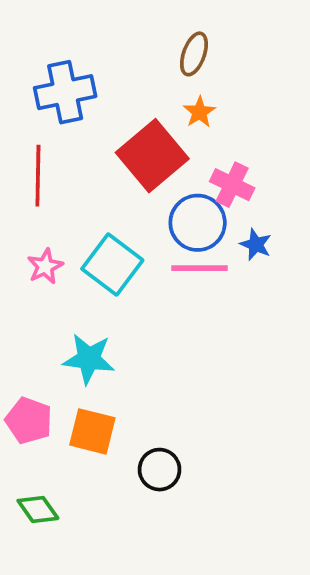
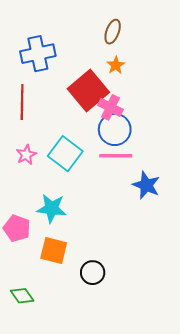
pink cross: (232, 185) -> (111, 107), moved
blue star: (256, 245) -> (146, 185), moved, size x1.5
pink pentagon: (29, 421) -> (17, 228), moved

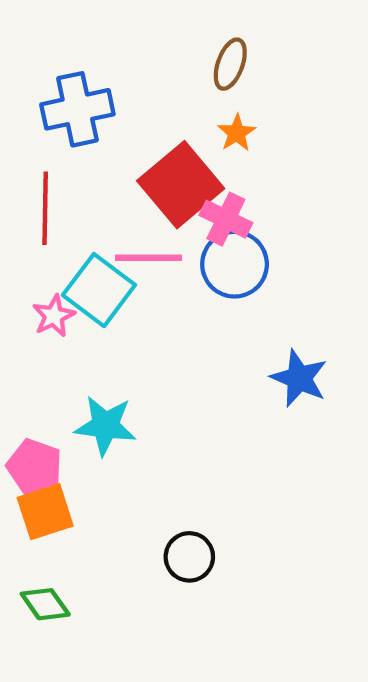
cyan square: (65, 154) -> (99, 290), moved
pink line: (116, 156) -> (148, 258), moved
orange square: (54, 250) -> (45, 512), moved, turned -32

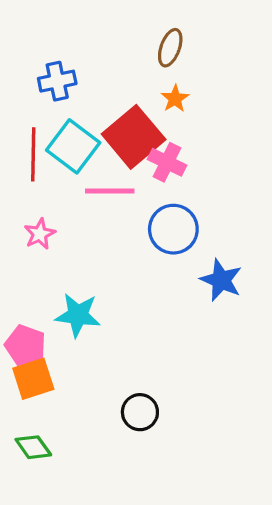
blue cross: (77, 109) -> (57, 81), size x0.7
blue circle: (235, 264) -> (173, 229), moved
cyan square: (99, 290) -> (73, 146), moved

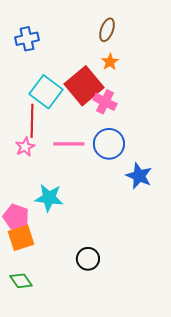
blue cross: (57, 81) -> (27, 39), moved
red line: (33, 154) -> (32, 121), moved
pink line: (110, 191) -> (69, 144), moved

